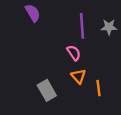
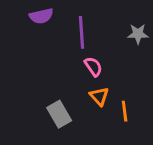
purple semicircle: (33, 13) -> (41, 16), turned 108
purple line: (82, 26) -> (81, 32), moved

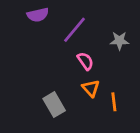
purple line: (81, 32) -> (75, 30), turned 44
gray star: (138, 34) -> (119, 41), moved

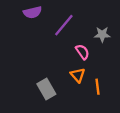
pink semicircle: (85, 61) -> (82, 52), moved

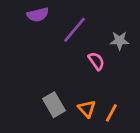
orange triangle: (78, 75) -> (87, 109), moved
orange line: (98, 87) -> (111, 113), moved, turned 35

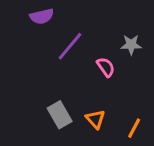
purple line: (75, 30) -> (70, 46), moved
orange line: (111, 113) -> (134, 128), moved

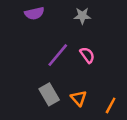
gray star: (131, 45) -> (82, 16), moved
purple line: (70, 46) -> (58, 55), moved

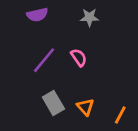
purple line: (58, 55) -> (44, 60), moved
pink semicircle: (87, 55) -> (79, 57), moved

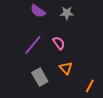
purple semicircle: (37, 15) -> (38, 11), moved, turned 49
orange triangle: (85, 107) -> (66, 68), moved

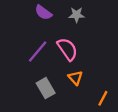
pink semicircle: (59, 43) -> (67, 49), size x1.5

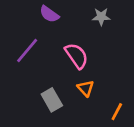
gray star: (77, 15) -> (101, 17), moved
purple line: (38, 51) -> (27, 50), moved

